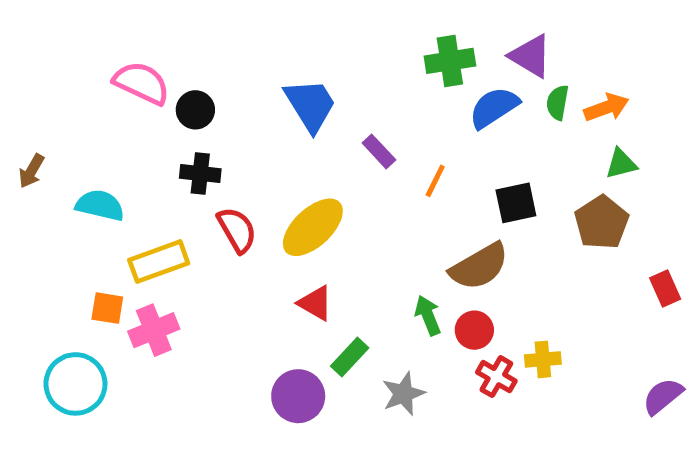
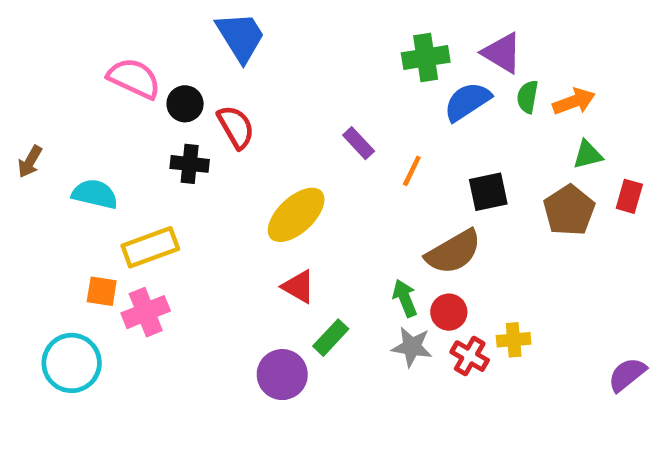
blue trapezoid: (310, 105) -> (241, 37), moved
red semicircle: (237, 230) -> (236, 127), moved
red rectangle: (665, 288) -> (629, 196), moved, turned 40
gray star: (403, 394) -> (412, 347), moved, turned 30

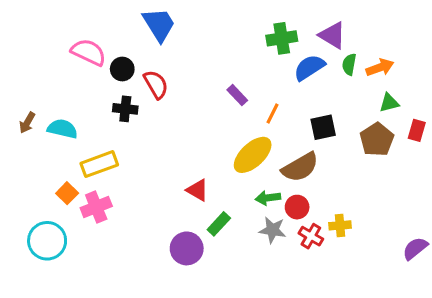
brown arrow: (30, 162) -> (27, 123), moved
yellow ellipse: (296, 215) -> (253, 155), moved
orange square: (102, 291) -> (67, 193), turned 35
green arrow: (405, 298) -> (268, 198), turned -75

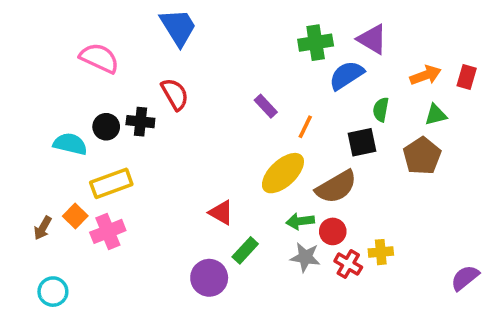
green semicircle: (349, 64) -> (381, 110), moved
black circle: (122, 69) -> (106, 127), moved
brown arrow: (27, 123) -> (43, 228), moved
red rectangle: (417, 130) -> (467, 77), moved
cyan circle: (47, 241) -> (53, 292), moved, size x0.7

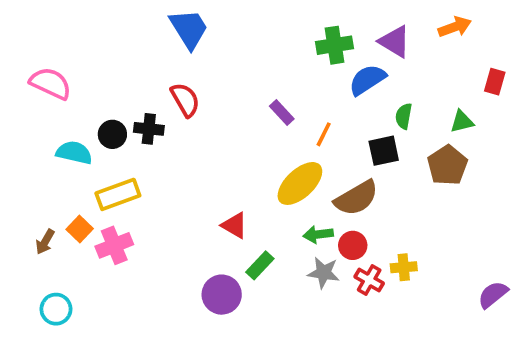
pink semicircle: (99, 58) -> (51, 83), moved
orange arrow: (425, 75) -> (455, 27), moved

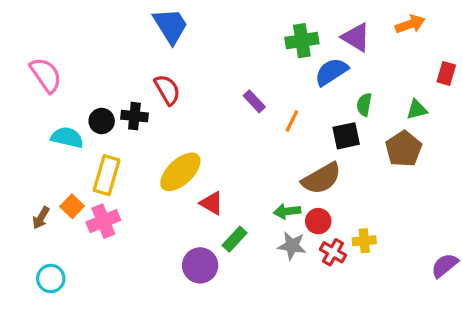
pink semicircle: (51, 83) -> (46, 75), turned 30
yellow ellipse: (300, 183) -> (180, 172), moved
yellow rectangle: (118, 194) -> (107, 175), turned -54

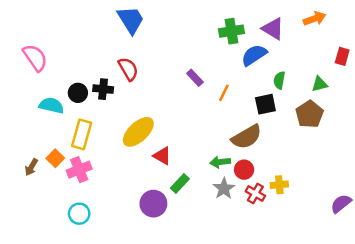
gray star: (292, 246) -> (224, 189), turned 30
cyan circle: (51, 279) -> (79, 214), moved

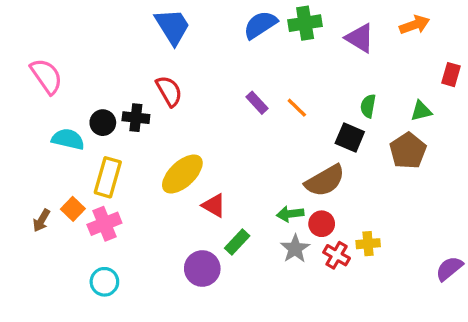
green cross: (231, 31) -> (305, 23), moved
blue semicircle: (254, 55) -> (260, 25), moved
orange line: (224, 93) -> (297, 108), moved, turned -72
black square: (265, 104) -> (350, 138), turned 35

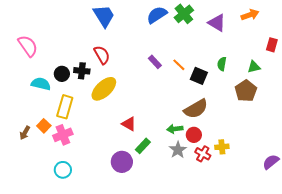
green cross: (305, 23) -> (184, 14), turned -30
black square: (350, 138) -> (199, 76), moved
yellow ellipse: (182, 174) -> (104, 89), moved

